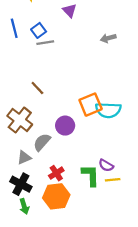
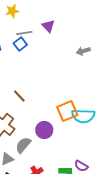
gray line: (45, 43) -> (24, 33), moved

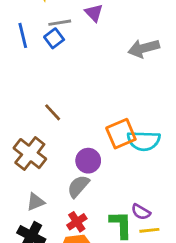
gray arrow: (83, 51) -> (144, 48), size x1.5
gray semicircle: (23, 145) -> (78, 186), moved

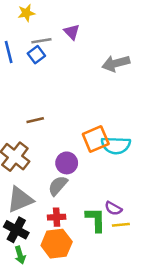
brown line: (53, 112) -> (35, 120), turned -60
gray triangle: (36, 202) -> (20, 200), size x1.6
red cross: (77, 222) -> (57, 217), turned 30

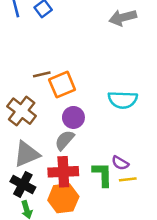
orange square: (96, 139) -> (62, 85), moved
red cross: (57, 217) -> (63, 172), size x1.6

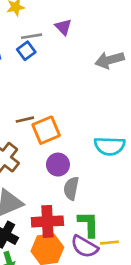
gray semicircle: (65, 140) -> (71, 188), moved, turned -30
purple semicircle: (120, 163) -> (84, 247), moved, size x1.5
yellow line: (128, 179) -> (110, 243), moved

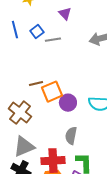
gray line: (32, 36) -> (53, 40), moved
purple circle: (58, 165) -> (68, 103), moved

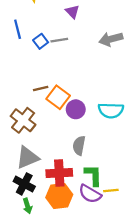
blue square: (37, 32) -> (41, 41), moved
orange square: (52, 92) -> (58, 97), turned -30

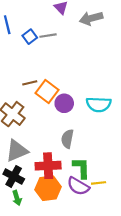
gray arrow: (111, 39) -> (91, 18), moved

